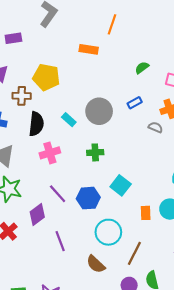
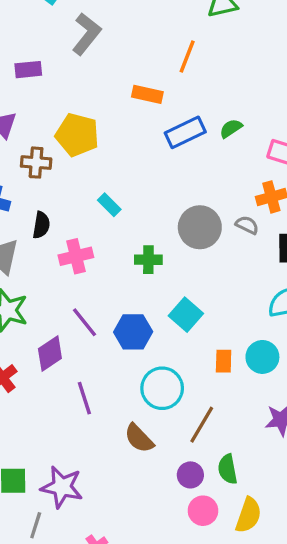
blue rectangle: (135, 103) -> (185, 132), moved, size x1.6
gray circle: (99, 111) -> (200, 227), moved
black semicircle: (36, 124) -> (41, 225), moved, size x0.7

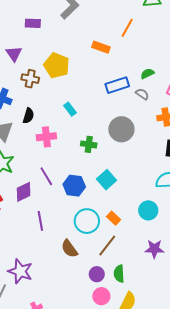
blue rectangle: (185, 132) -> (117, 85), moved
gray semicircle: (247, 225) -> (142, 94), moved
orange rectangle: (224, 361) -> (114, 218), moved, turned -56

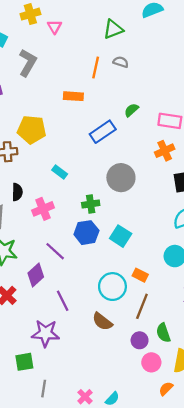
gray semicircle: (142, 94) -> (121, 62), moved
blue hexagon: (74, 186) -> (86, 233), moved
purple star: (20, 271) -> (45, 333), moved

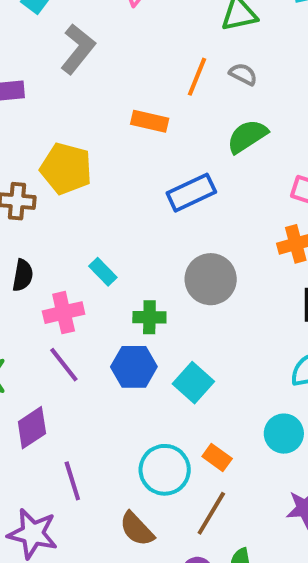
green semicircle: (131, 110) -> (247, 136), moved, size x1.5
cyan rectangle: (60, 172) -> (103, 272), moved
purple line: (55, 251) -> (64, 365), moved

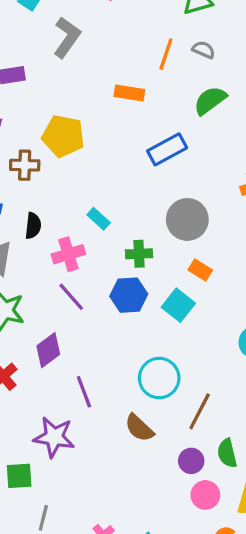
orange rectangle: (217, 457) -> (200, 270), moved

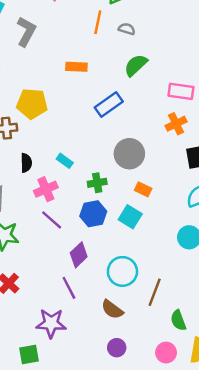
orange line: (166, 54) -> (98, 22), moved
black semicircle: (33, 226) -> (26, 163), moved
purple diamond: (48, 350) -> (79, 255), moved
purple circle: (191, 461) -> (117, 348), moved

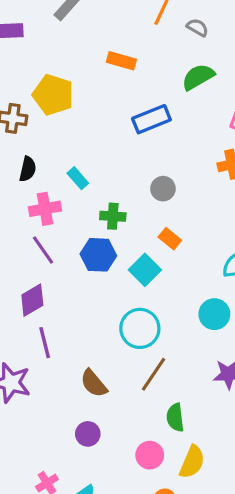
gray circle: (129, 154) -> (163, 189), size x0.6
purple diamond: (79, 255) -> (32, 300), moved
cyan circle: (122, 271) -> (140, 328), moved

